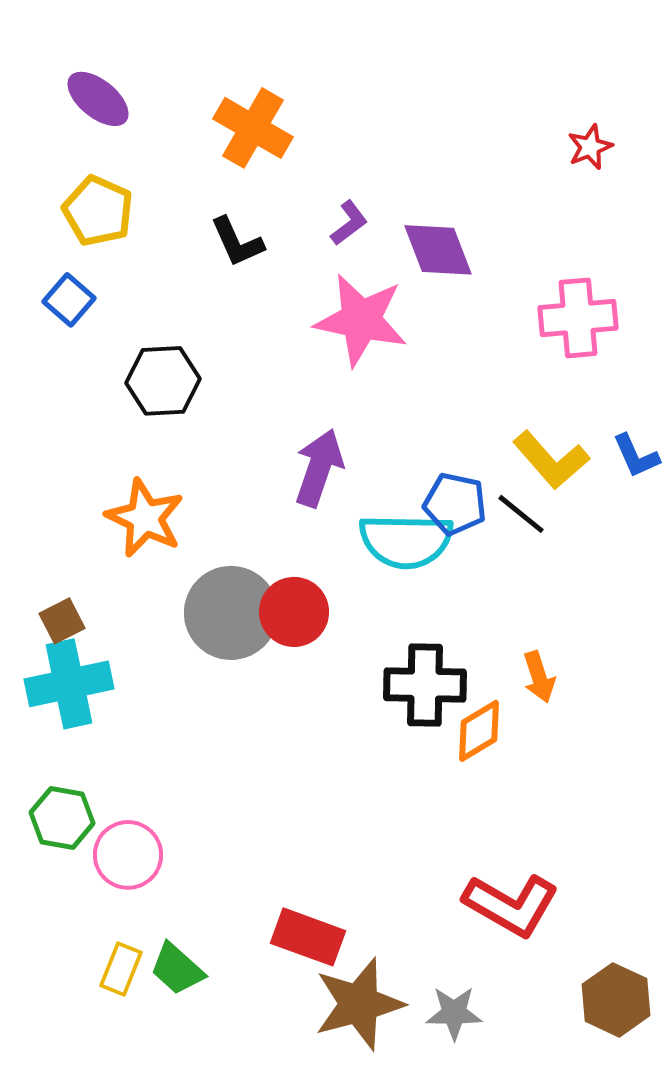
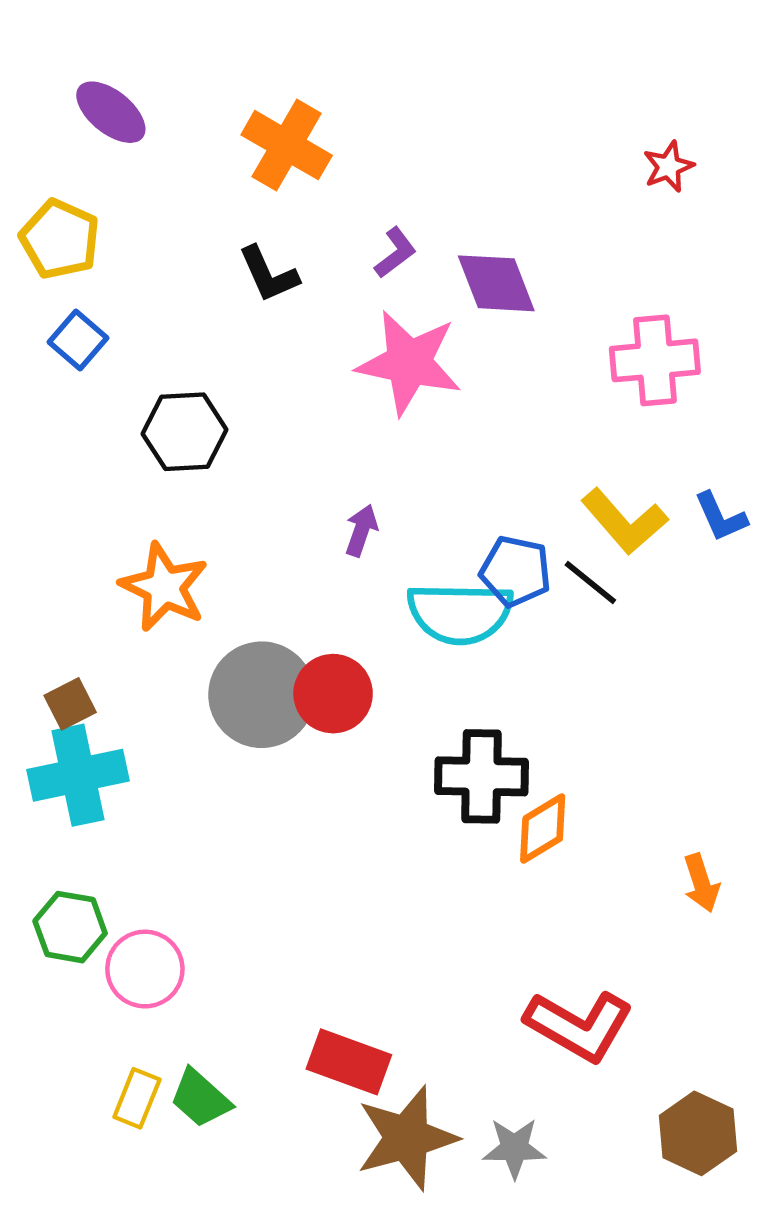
yellow pentagon: (98, 211) -> (60, 239), moved
purple arrow: (319, 468) -> (361, 530), size x0.6
orange arrow: (539, 677) -> (701, 883), moved

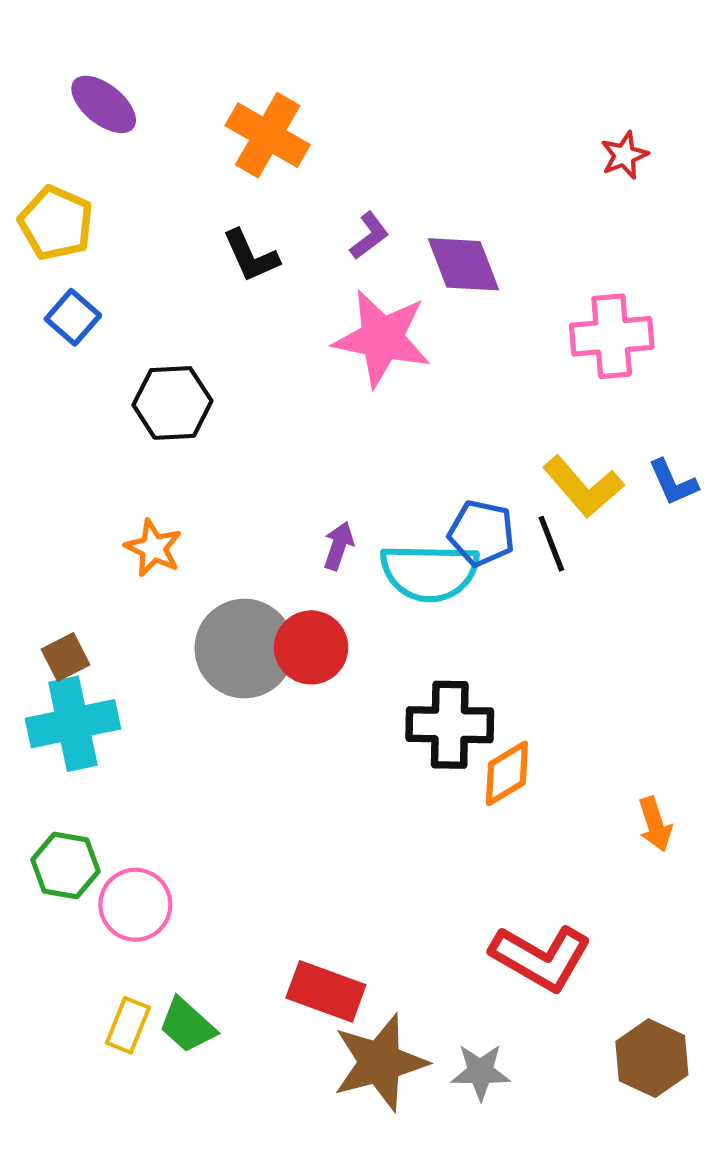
purple arrow: (361, 530) -> (339, 546), moved
black line: (590, 583) -> (551, 544), turned 30
orange star: (164, 587) -> (153, 548), size x0.7

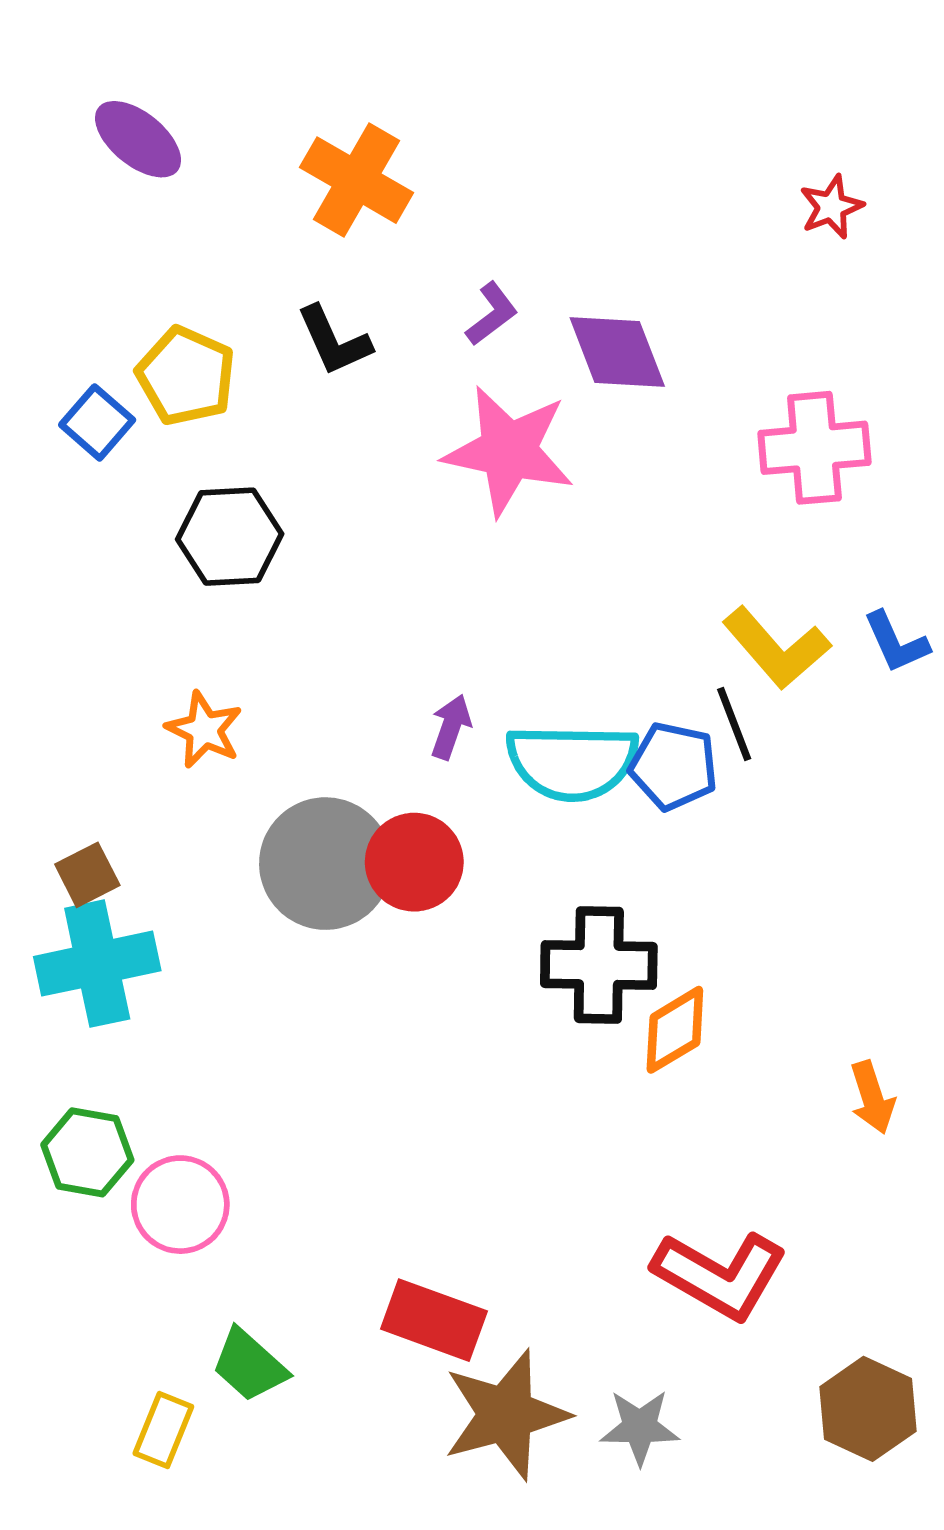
yellow pentagon: (56, 223) -> (186, 376), moved
blue pentagon: (482, 533) -> (674, 766), moved
yellow rectangle: (128, 1025) -> (163, 1430), moved

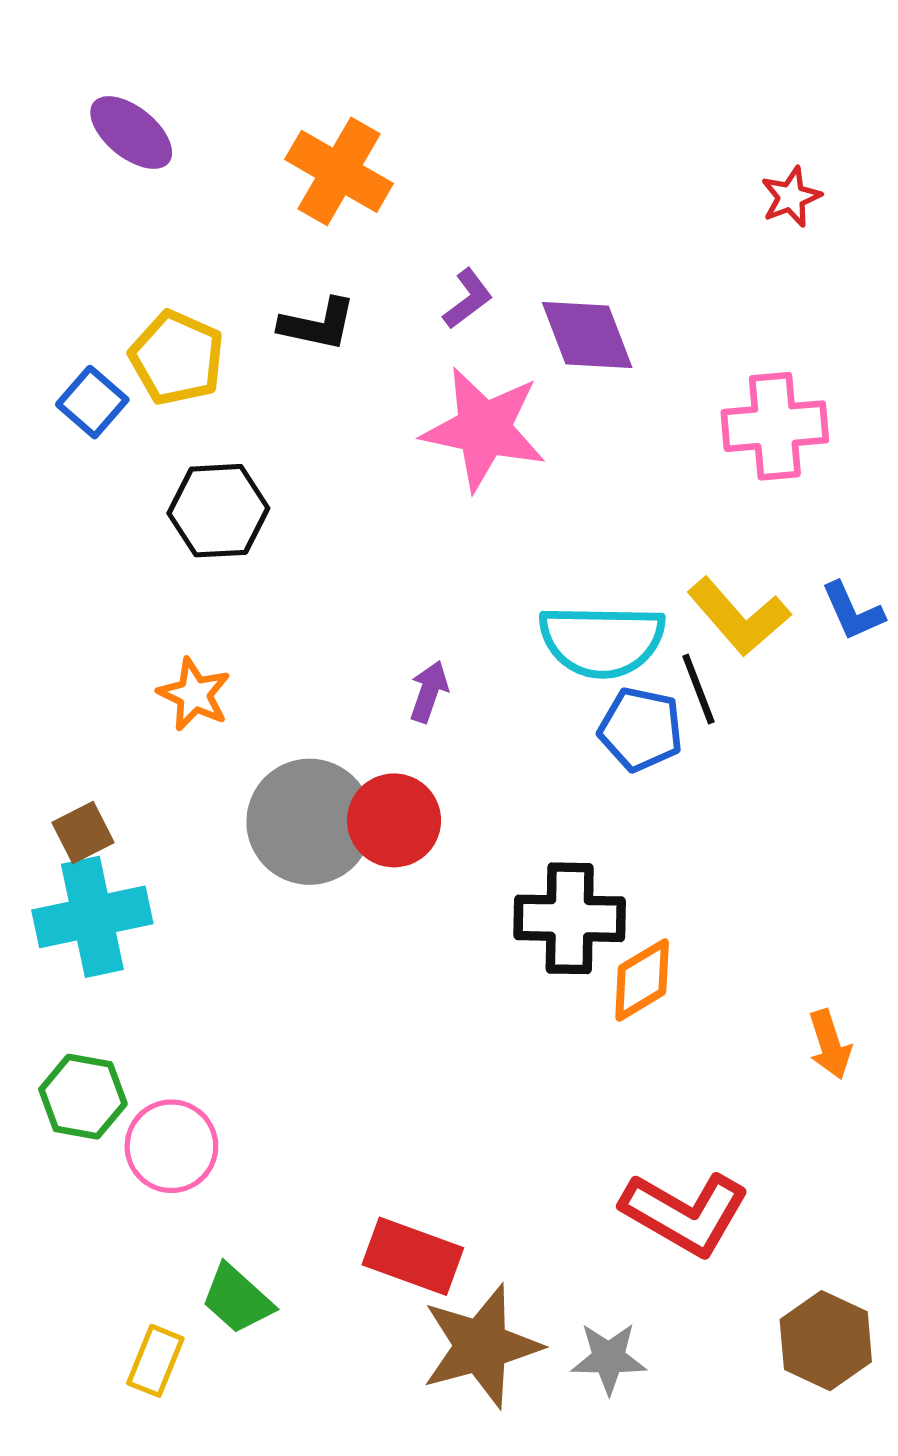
black L-shape: (334, 341) -> (318, 324), turned -54
cyan semicircle: (572, 762) -> (602, 641), moved

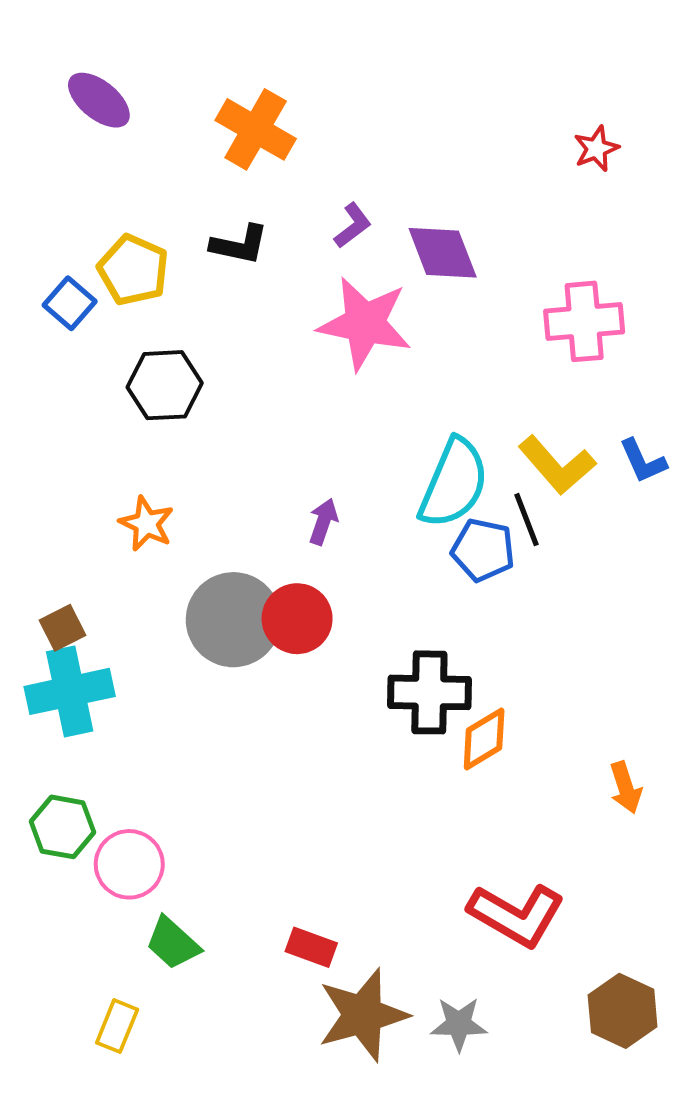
cyan semicircle: (602, 641) -> (454, 483), turned -68
red rectangle: (413, 1256) -> (311, 947), size x0.7
green trapezoid: (237, 1299) -> (173, 943), moved

